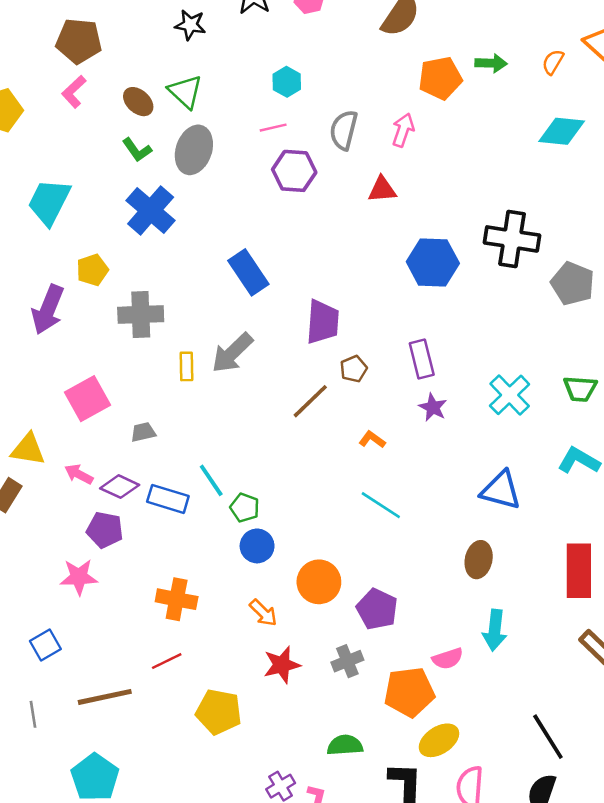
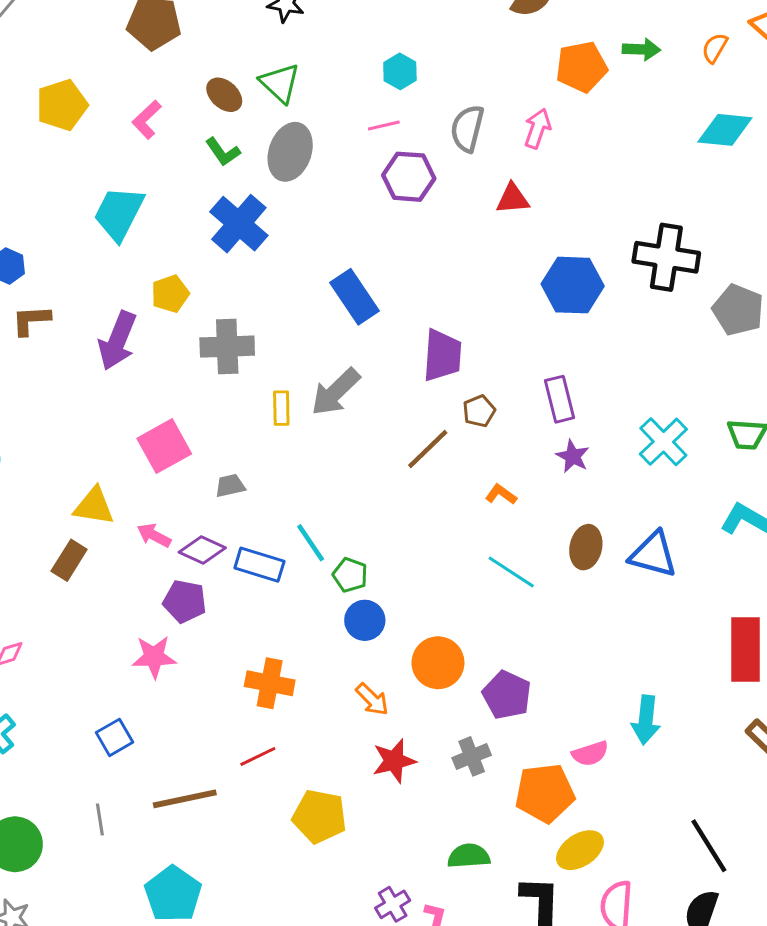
pink L-shape: (74, 92) -> (147, 120), moved
brown ellipse: (479, 560) -> (586, 547), moved

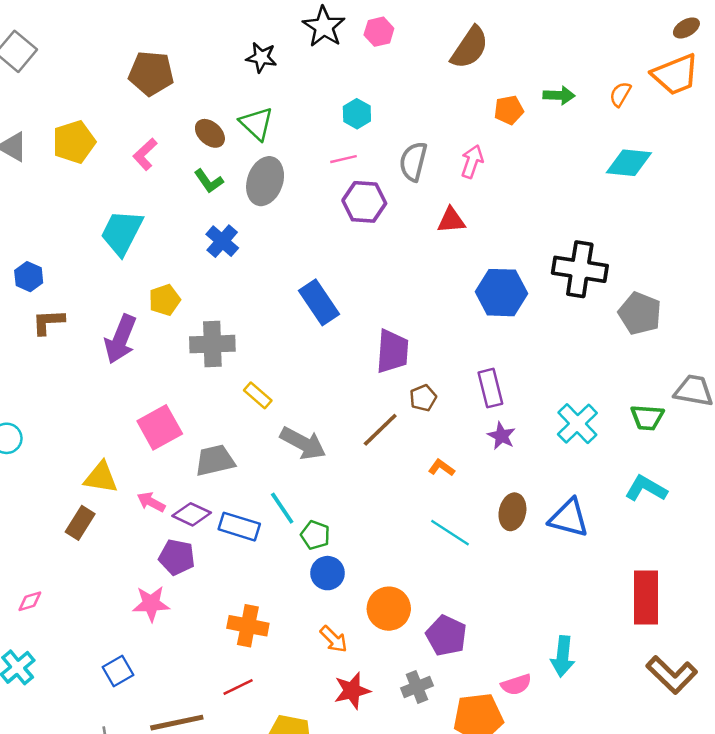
orange pentagon: (581, 67) -> (509, 110), size x0.7
blue cross: (239, 224) -> (222, 241), size x0.7
gray arrow: (336, 392) -> (303, 443), moved, turned -108
yellow rectangle: (281, 408) -> (258, 395), turned -48
gray trapezoid: (230, 486) -> (215, 460), size x1.6

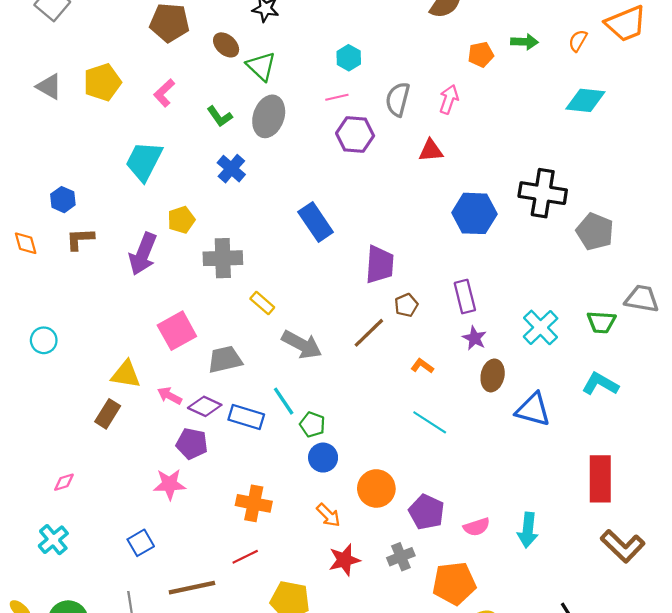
brown ellipse: (210, 133) -> (226, 45), moved
brown ellipse: (512, 512) -> (493, 375), moved
pink semicircle: (516, 685) -> (477, 527), moved

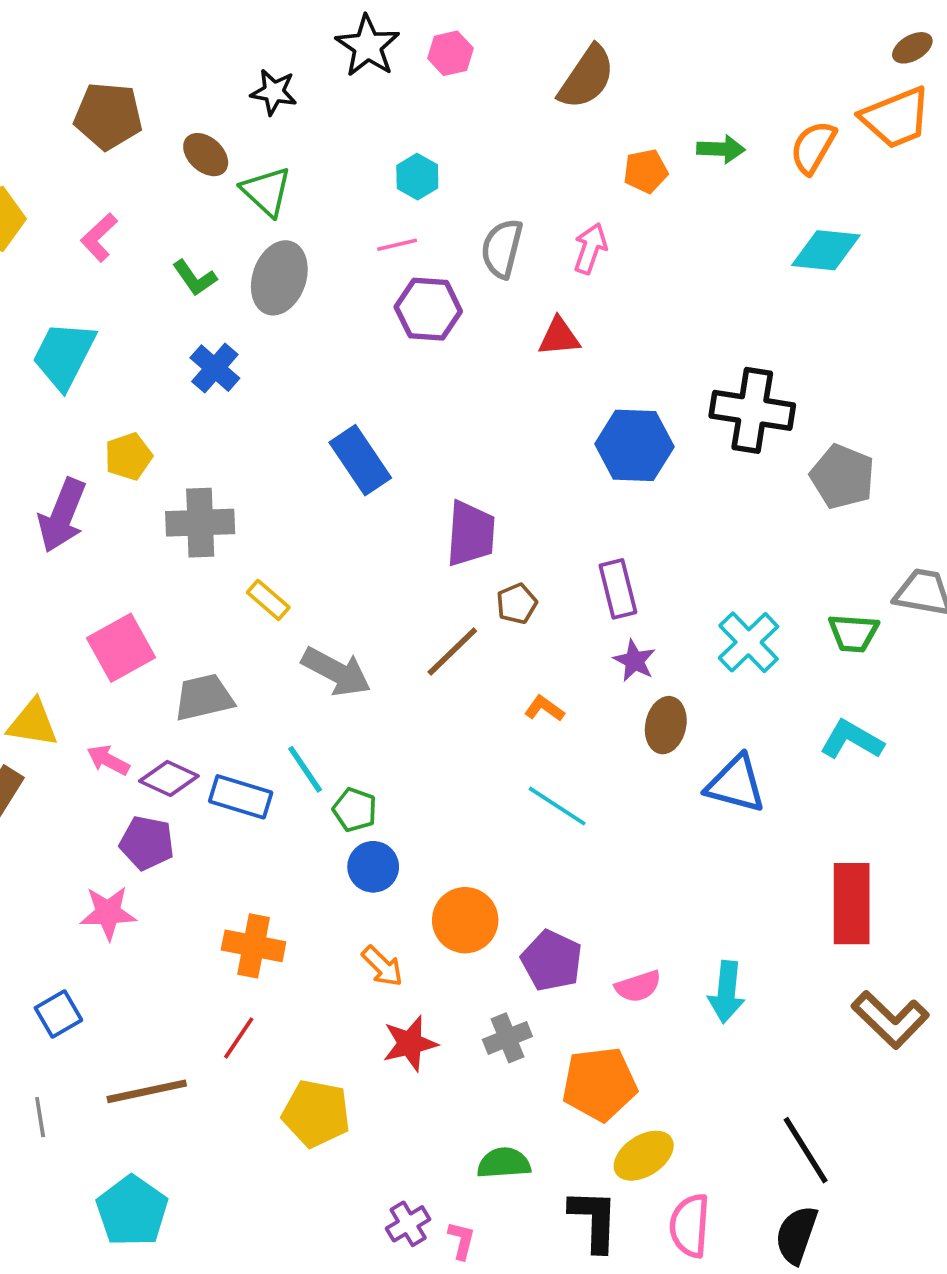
orange semicircle: (578, 41) -> (813, 147), size x1.4
red line: (245, 557) -> (239, 1038), turned -30

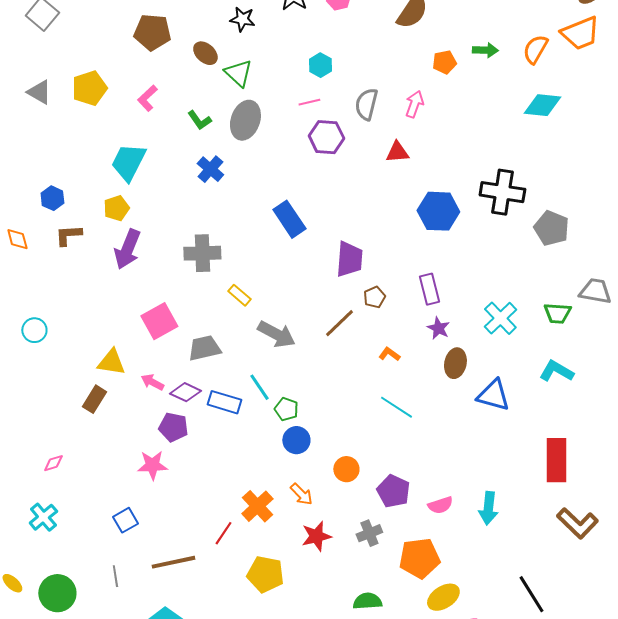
yellow pentagon: (128, 456) -> (116, 208), moved
orange circle: (465, 920) -> (346, 469), size x0.7
orange cross: (254, 946) -> (257, 506), moved, turned 36

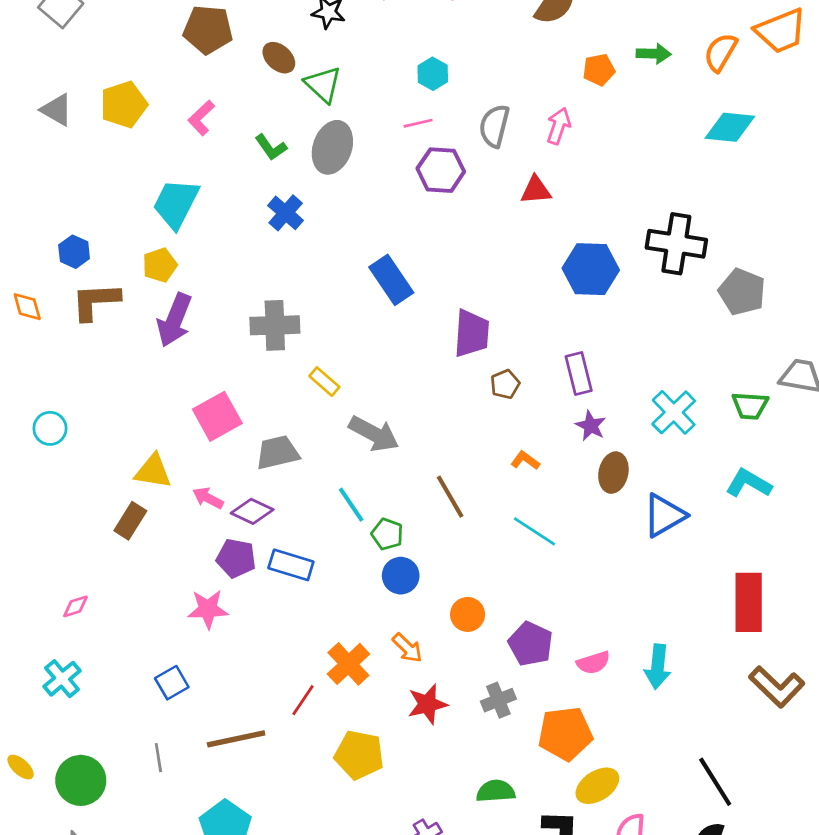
brown L-shape: (68, 235) -> (95, 301), size x1.4
brown line: (339, 323) -> (450, 497), moved, turned -76
blue triangle: (493, 395) -> (664, 515), turned -45
blue rectangle: (224, 402) -> (291, 565), moved

